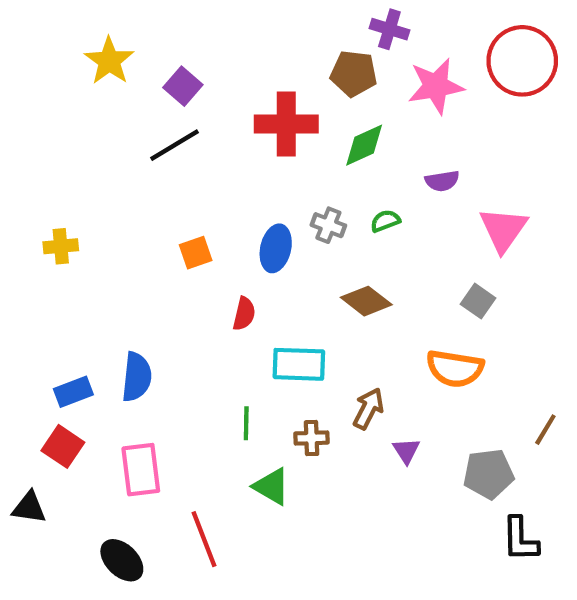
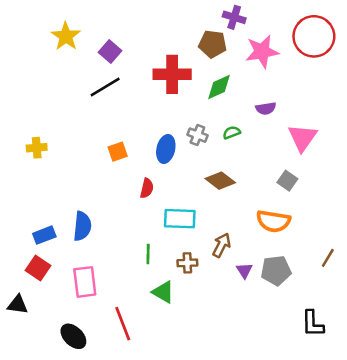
gray pentagon: (489, 474) -> (276, 270), moved

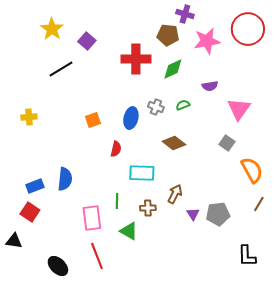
black line: (105, 87) -> (61, 69), moved
orange semicircle: (273, 221) -> (252, 170), moved, turned -128
pink rectangle: (85, 282) -> (92, 218), moved

